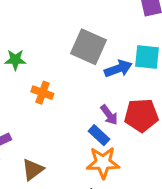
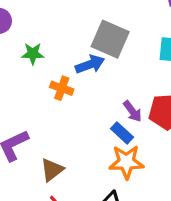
blue arrow: (118, 69) -> (90, 64), moved

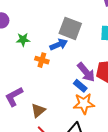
purple arrow: (132, 111) -> (86, 72), size x1.5

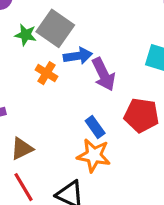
gray square: (70, 28) -> (55, 28), moved
purple arrow: (86, 72) -> (104, 74), moved

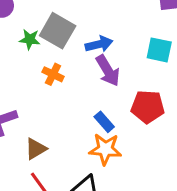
blue arrow: (78, 56) -> (99, 44), moved

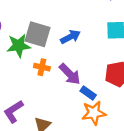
green star: (30, 39) -> (19, 46), size x1.5
purple arrow: (108, 71) -> (70, 74), moved

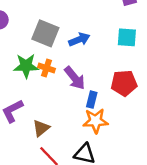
green star: (19, 46) -> (26, 66), moved
blue rectangle: (88, 93) -> (92, 100), turned 63

